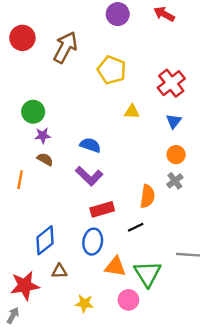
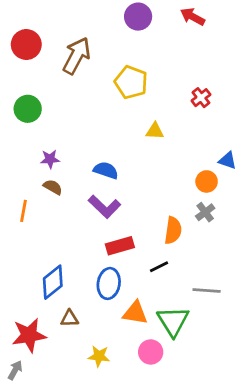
red cross: (171, 83) -> (201, 98), size x0.6
green circle: (33, 112) -> (28, 109), moved
blue triangle: (174, 121) -> (228, 161), moved, turned -49
gray line: (188, 255) -> (207, 290), moved

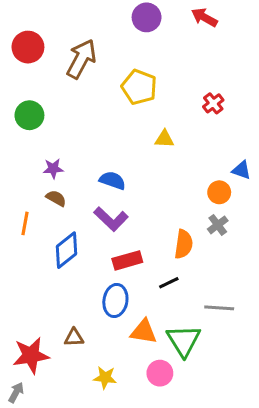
blue diamond: (53, 282) -> (67, 250), moved

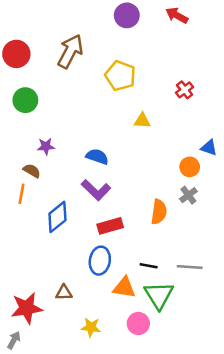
red circle: (28, 47) -> (16, 54), moved
brown semicircle: (56, 198) -> (32, 171), moved
black line: (169, 283) -> (149, 266), moved, turned 36

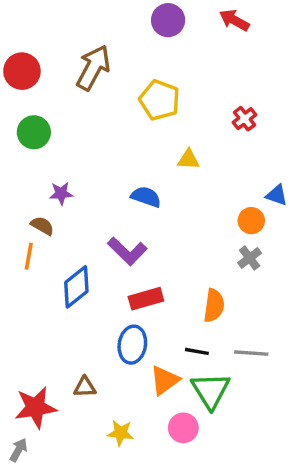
blue semicircle: (97, 157) -> (146, 197), moved
orange semicircle: (159, 212) -> (214, 306), moved
orange triangle: (124, 288) -> (165, 380), turned -45

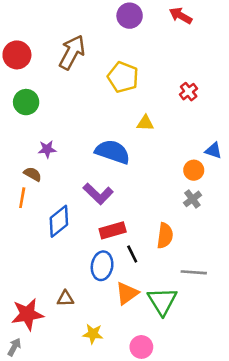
blue semicircle: (146, 197) -> (113, 152), size x1.5
black line: (197, 351) -> (132, 254), moved, turned 54
pink circle: (183, 428) -> (141, 347), moved

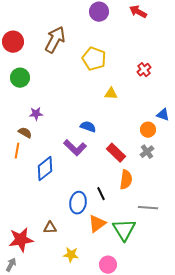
blue semicircle: (113, 152) -> (88, 127), moved, size x0.6
red rectangle: (113, 230) -> (116, 153), moved, turned 60

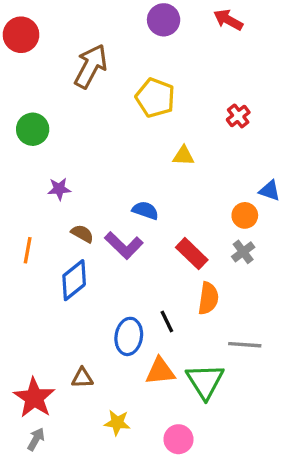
red circle: (13, 42) -> (21, 35), moved
brown semicircle: (25, 133) -> (82, 234), moved
orange triangle: (97, 224) -> (160, 371), turned 30
red star: (21, 240) -> (34, 398), turned -30
gray arrow: (11, 265) -> (36, 439), moved

